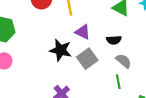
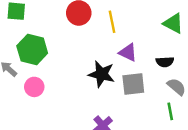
gray square: (87, 59) -> (133, 84), turned 30

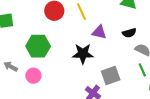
green hexagon: (32, 49) -> (38, 46), moved
gray square: (133, 84) -> (111, 75), moved

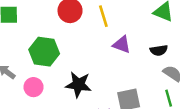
black star: (83, 54) -> (78, 85), moved

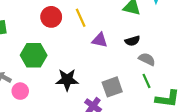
pink circle: (33, 87) -> (20, 91), moved

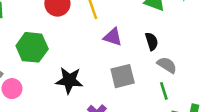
black semicircle: (132, 41) -> (152, 41), turned -96
gray square: (112, 87) -> (123, 76), moved

